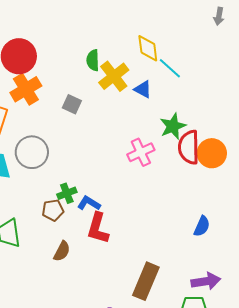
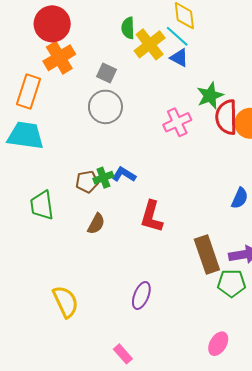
cyan line: (170, 68) -> (177, 36), moved
gray circle: (32, 152) -> (105, 107), moved
green cross: (67, 193) -> (103, 178), moved
red L-shape: (98, 228) -> (152, 217), moved
brown rectangle: (146, 281) -> (207, 255), moved, turned -42

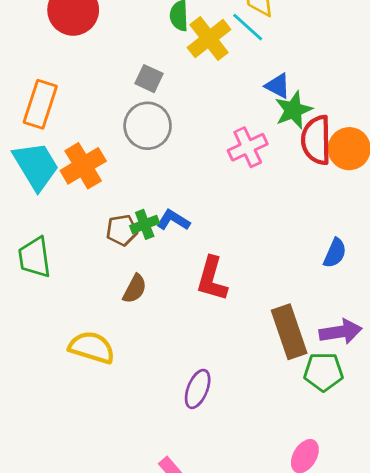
orange cross: (59, 58) -> (83, 166), moved
blue triangle: (179, 58) -> (278, 86), moved
cyan trapezoid: (25, 136) -> (36, 166), turned 51
green trapezoid: (42, 205) -> (35, 257), moved
yellow semicircle: (65, 302) -> (92, 347), moved, turned -48

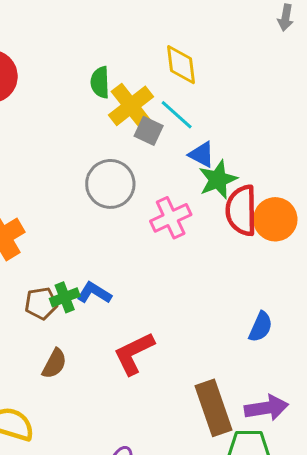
cyan line: (248, 27) -> (177, 115), moved
gray square: (149, 79) -> (149, 131), moved
gray circle: (148, 126) -> (110, 184), moved
red L-shape: (212, 279) -> (134, 353), turned 48

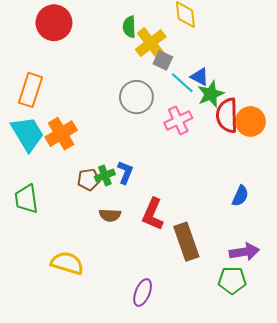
cyan line: (177, 115) -> (182, 83), moved
blue L-shape: (94, 293) -> (125, 172), turned 80
red L-shape: (134, 353) -> (153, 214), turned -40
brown semicircle: (54, 364) -> (110, 215), moved, turned 65
brown rectangle: (213, 408) -> (186, 242), moved

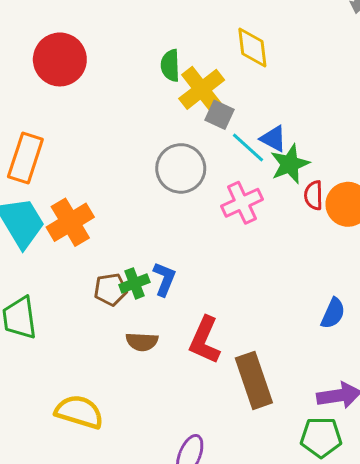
red semicircle: (227, 115) -> (314, 195), size x0.6

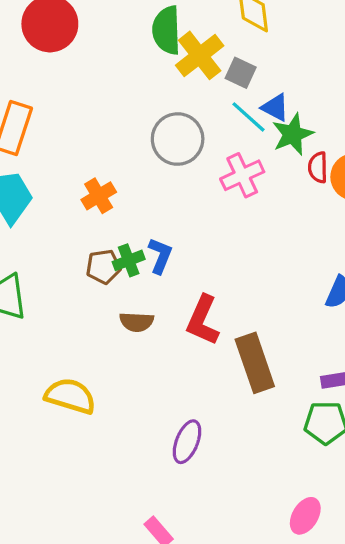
green semicircle: (170, 65) -> (167, 30), size x1.4
gray square: (220, 115) -> (241, 73), moved
orange cross: (70, 222) -> (99, 196), moved, size x0.7

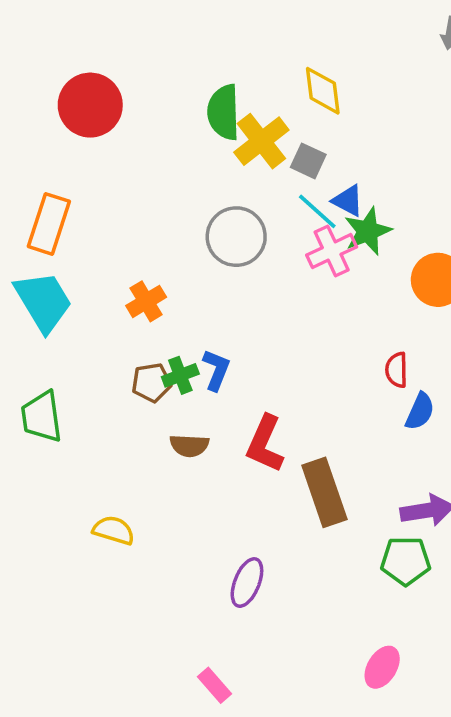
red semicircle: (318, 167) -> (397, 370), moved
pink cross: (242, 175) -> (332, 251), moved
yellow semicircle: (70, 396) -> (114, 530), size x0.7

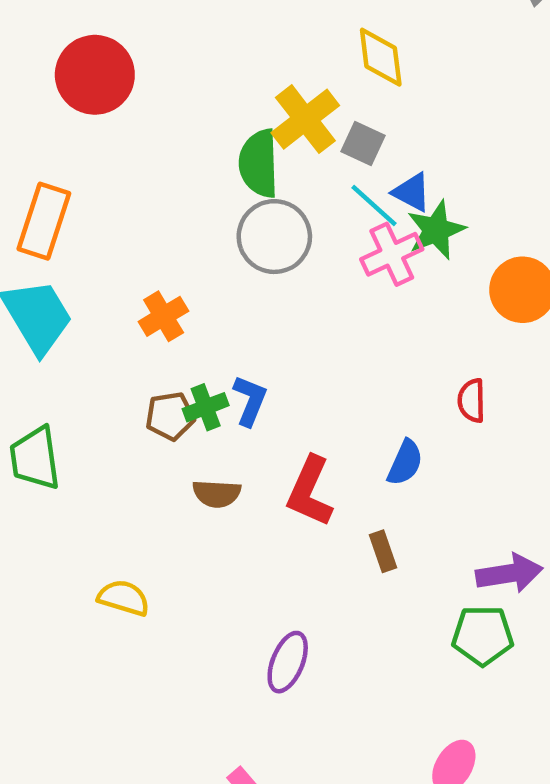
green semicircle: (224, 112) -> (259, 163), moved
blue semicircle: (420, 411) -> (405, 463), moved
brown rectangle: (324, 492) -> (383, 551), size x0.5

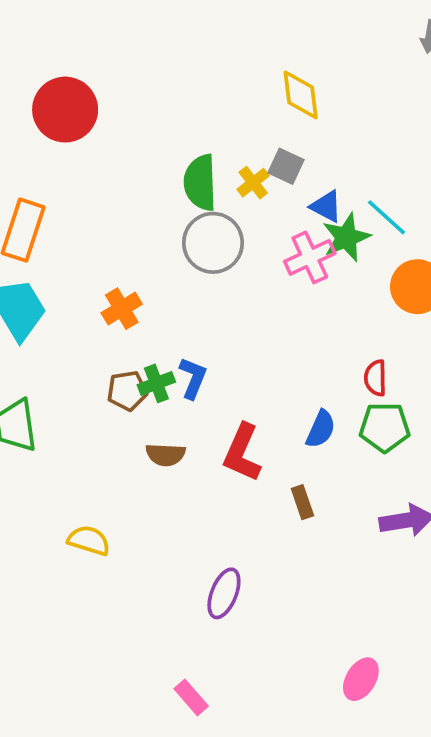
yellow cross: (305, 119) -> (253, 183), moved, size x0.6
cyan line: (374, 206) -> (386, 217), moved
green pentagon: (483, 635) -> (385, 427), moved

